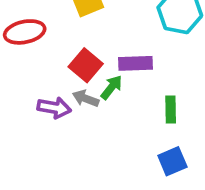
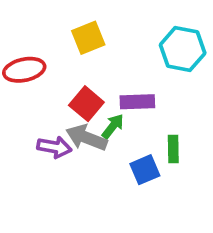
gray arrow: (86, 98) -> (86, 138), size x1.5
blue square: (172, 161) -> (145, 170), moved

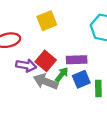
purple arrow: (54, 147) -> (26, 65), moved
blue square: (145, 170) -> (81, 79), moved

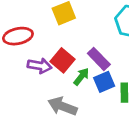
purple rectangle: (77, 60) -> (99, 59), turned 48
gray arrow: (46, 82) -> (62, 106), moved

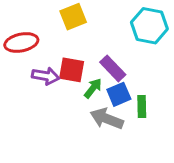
red square: (62, 60) -> (72, 70), turned -30
gray arrow: (62, 106) -> (107, 119), moved

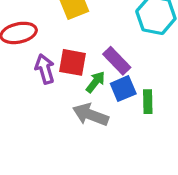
purple arrow: (46, 76) -> (45, 69), turned -116
gray arrow: (107, 119) -> (91, 115), moved

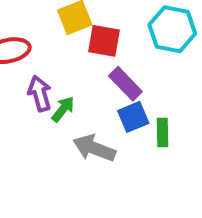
red square: (73, 62) -> (104, 41), moved
green arrow: (95, 82) -> (63, 109), moved

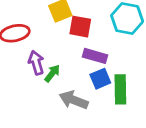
purple rectangle: (125, 84) -> (95, 56), turned -30
green rectangle: (162, 133) -> (120, 89), size x1.5

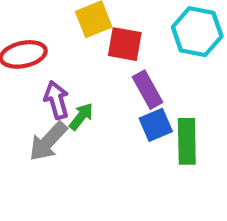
purple rectangle: (95, 56) -> (147, 90), turned 45
gray arrow: (74, 100) -> (48, 141), moved, turned -68

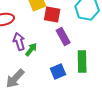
blue square: (156, 125) -> (58, 72), moved
gray arrow: (48, 141) -> (15, 78), moved

